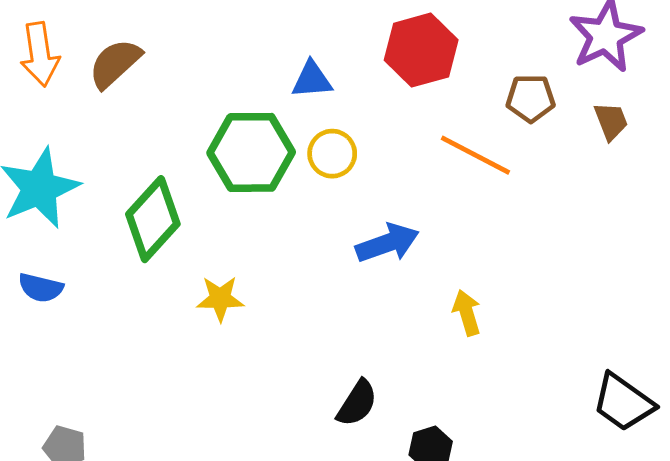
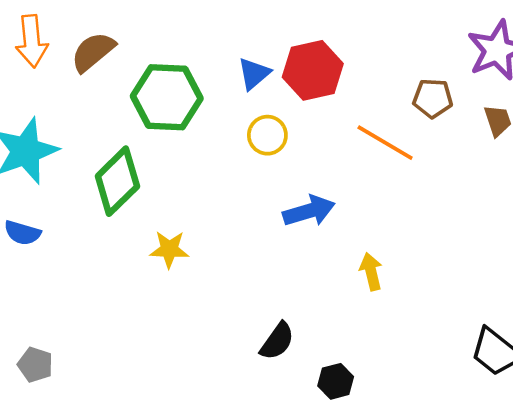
red hexagon: (421, 50) -> (313, 70), moved
blue triangle: (312, 80) -> (254, 74), turned -39
green hexagon: (251, 152) -> (167, 97), moved

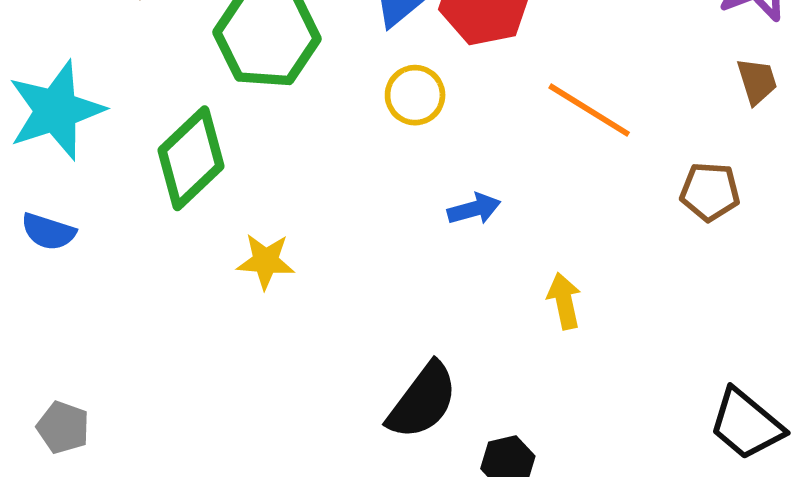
brown pentagon: (433, 98) -> (710, 192), moved
blue arrow: (309, 211) -> (474, 209), size x0.7
black semicircle: (277, 341) -> (422, 401), size x1.4

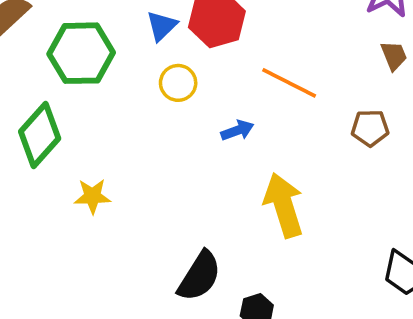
blue arrow: (474, 209) -> (237, 130), moved
yellow arrow: (564, 301) -> (284, 205), size x1.8

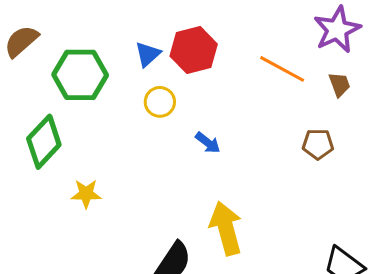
orange line: (289, 83) -> (282, 69), moved
blue arrow: (237, 130) -> (208, 143), turned 56
yellow arrow: (284, 205) -> (226, 228), moved

